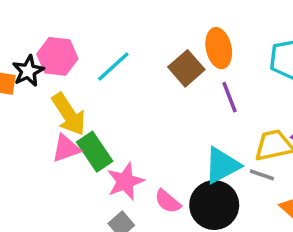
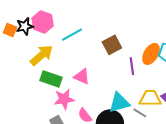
orange ellipse: (219, 48) -> (151, 54), moved, turned 30
yellow arrow: (69, 114) -> (42, 55), turned -110
pink triangle: (66, 148) -> (82, 77), moved, turned 30
green rectangle: (95, 152) -> (51, 79), turned -50

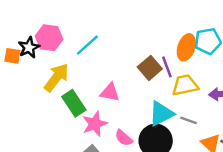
brown square: (112, 45) -> (150, 68), moved
green rectangle: (51, 79) -> (74, 103), turned 50
yellow trapezoid: (150, 98) -> (185, 85), moved

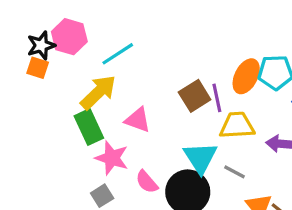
orange square: (12, 56) -> (38, 68), moved
yellow arrow: (56, 77) -> (98, 92), moved
cyan triangle: (161, 114) -> (200, 158), turned -44
pink star: (95, 124) -> (112, 158), turned 30

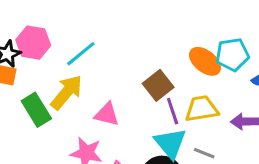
orange ellipse: (246, 76) -> (205, 61), turned -72
purple line: (217, 98) -> (173, 111), moved
green rectangle: (89, 127) -> (36, 110), moved

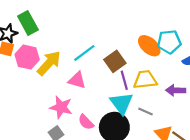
pink hexagon: (33, 43) -> (27, 57), moved
cyan line: (81, 54) -> (84, 53), moved
green rectangle: (36, 110) -> (28, 23), moved

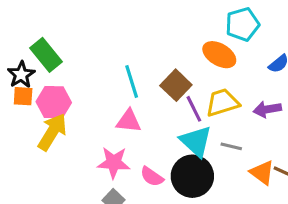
cyan pentagon: (169, 42) -> (242, 24), moved
cyan line: (84, 53) -> (132, 82), turned -60
yellow arrow: (49, 63) -> (52, 132), moved

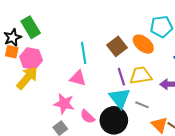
brown square: (176, 85) -> (117, 46), moved

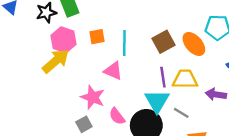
orange square: (12, 52) -> (97, 37), moved, turned -32

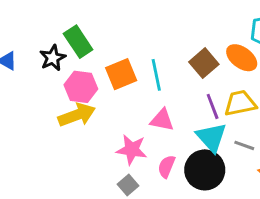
orange square: (97, 37) -> (121, 74), size x1.5
yellow arrow: (56, 61) -> (77, 115), turned 32
pink triangle: (113, 71) -> (162, 120), moved
pink semicircle: (117, 116) -> (166, 166), turned 72

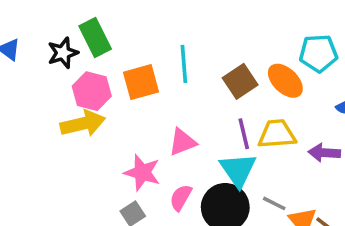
cyan line: (156, 75) -> (184, 64), moved
pink triangle: (162, 120) -> (182, 142), turned -40
gray line: (244, 145) -> (274, 203), moved

